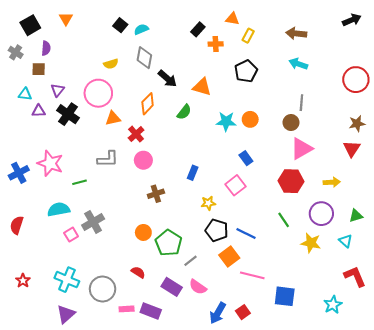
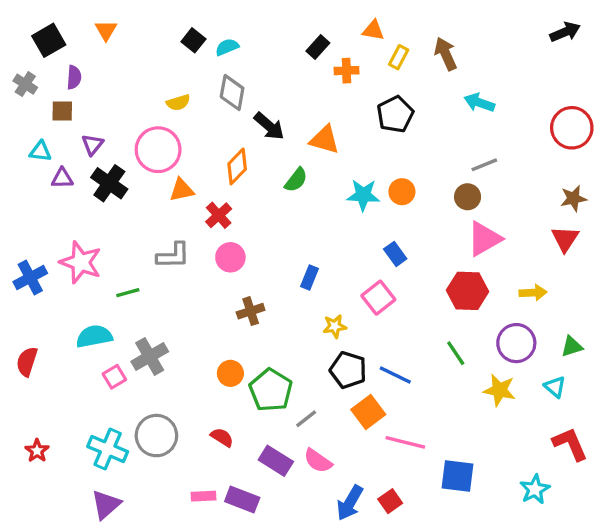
brown arrow: (296, 34) -> (446, 54), moved, turned 60
gray line: (301, 103) -> (484, 165), turned 63
gray circle: (103, 289) -> (156, 436), moved

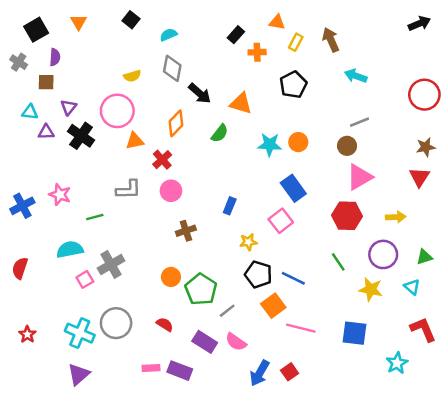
black square: (193, 40) -> (131, 20), moved
blue rectangle: (395, 254) -> (293, 188), size x1.5
pink star: (81, 262) -> (60, 195), size x0.7
blue square: (457, 476) -> (354, 333), moved

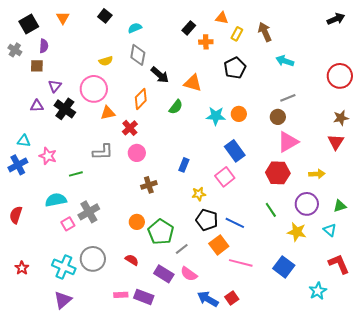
cyan triangle: (30, 112) -> (24, 141), moved
blue square: (354, 333) -> (284, 267), turned 30
blue arrow: (260, 373) -> (208, 299), turned 90

